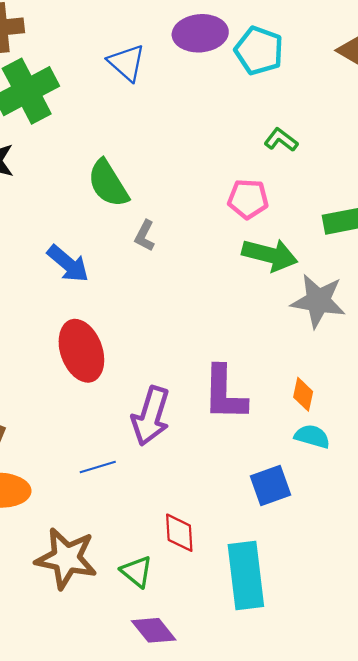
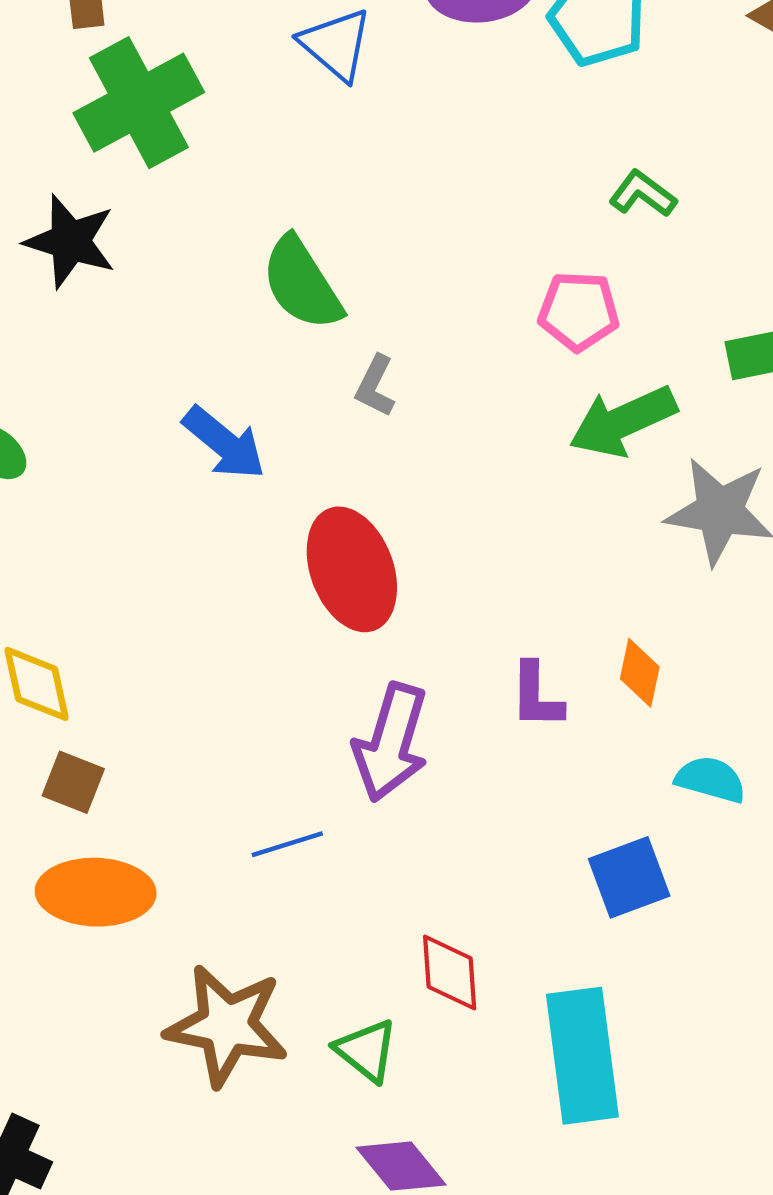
green arrow: (270, 255) -> (623, 421), turned 142
red ellipse: (81, 351) -> (352, 569), moved
purple L-shape: (225, 393) -> (536, 696), size x0.6
orange diamond: (303, 394) -> (640, 673), moved

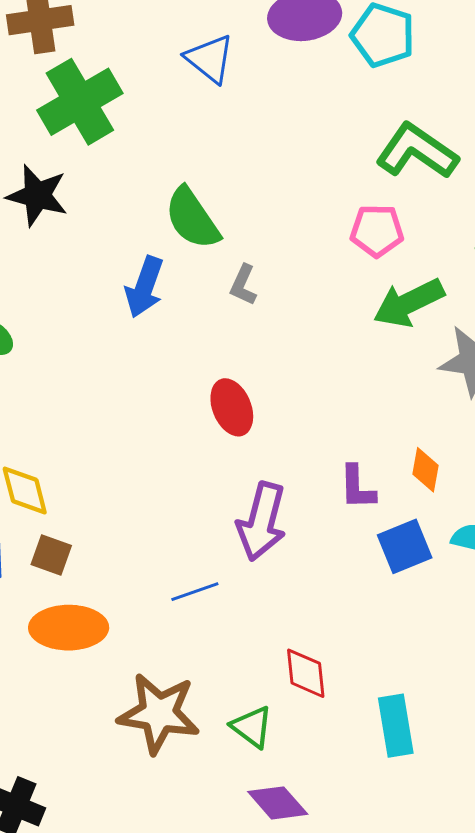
green L-shape: (643, 194) -> (417, 151), size x1.8
blue arrow: (224, 443) -> (144, 287), moved, turned 72
red ellipse: (352, 569) -> (232, 407), size x0.7
blue square: (629, 877) -> (405, 546), moved
cyan rectangle: (582, 1056) -> (396, 726), size x0.7

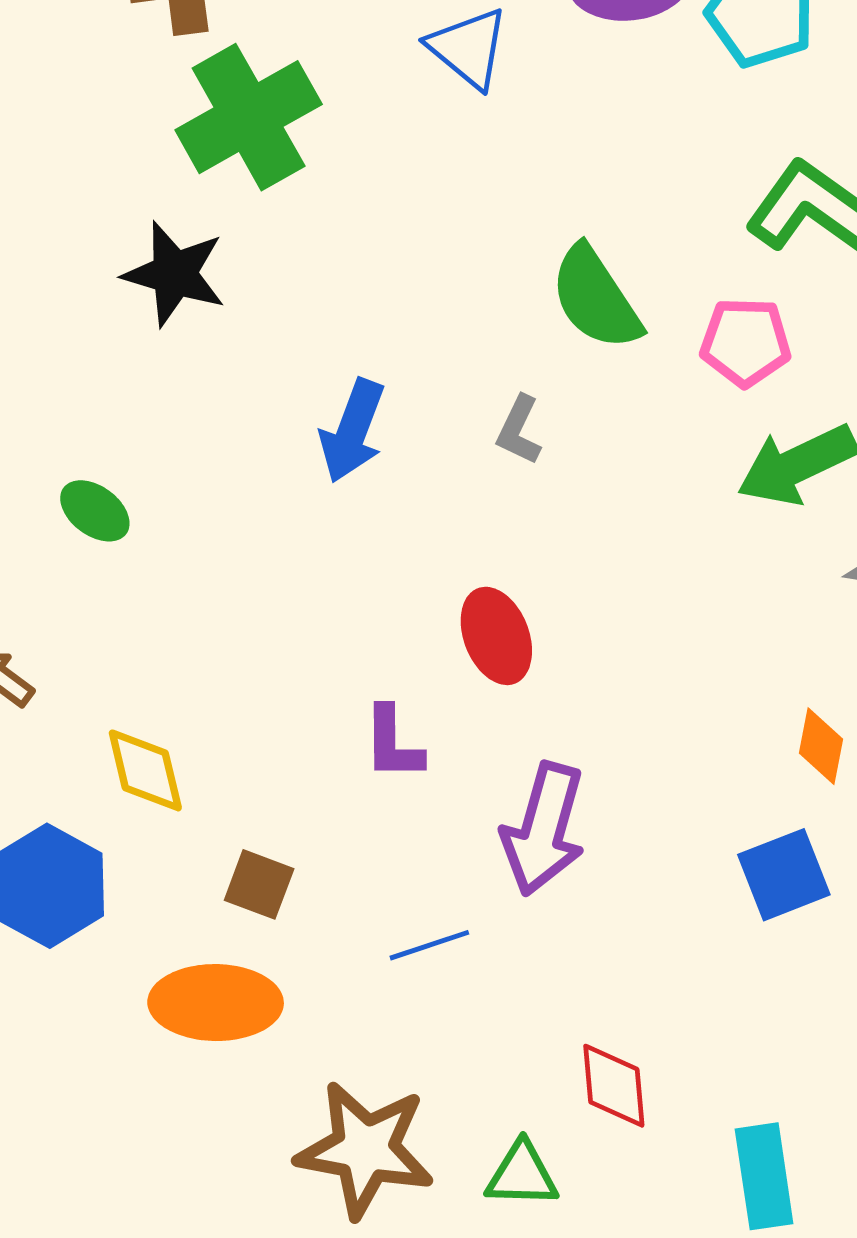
green semicircle: (192, 218) -> (596, 298), moved
purple L-shape: (357, 487) -> (393, 743), moved
brown square: (51, 555) -> (259, 884), moved
green triangle: (252, 727) -> (522, 1175), turned -36

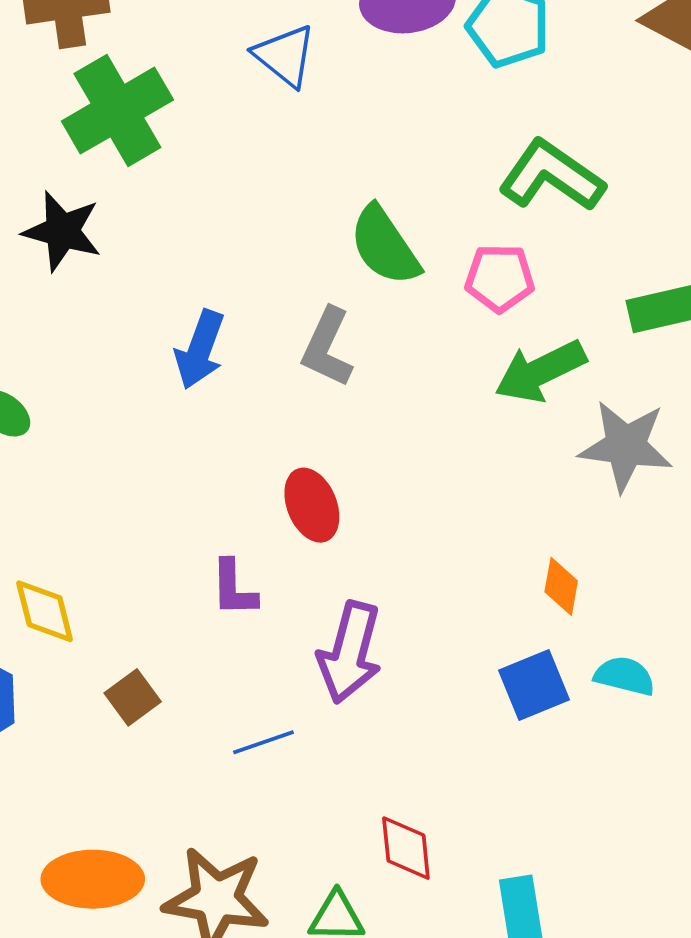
gray L-shape: (519, 430) -> (327, 347), size x1.5
brown square: (259, 884) -> (133, 697), turned 34
orange ellipse: (216, 1003) -> (93, 879), moved

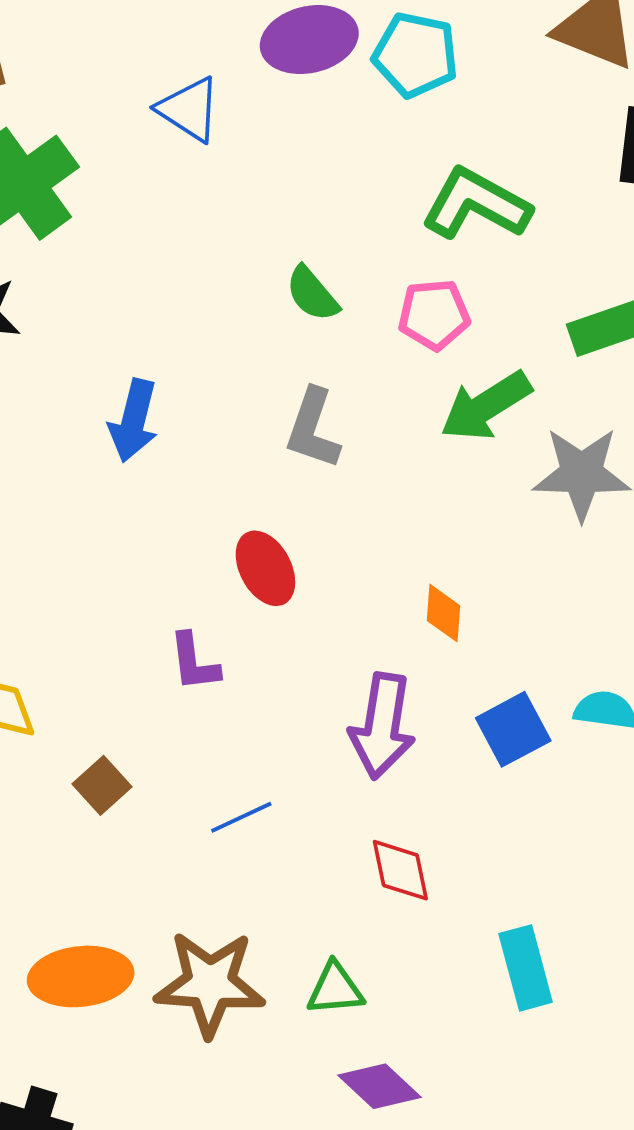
green semicircle: (385, 246) -> (312, 294), size x0.7
gray L-shape: (327, 347) -> (313, 429), moved
orange diamond: (561, 586) -> (444, 613), moved
purple arrow: (350, 652) -> (382, 726), moved
red diamond: (406, 848) -> (400, 870), moved

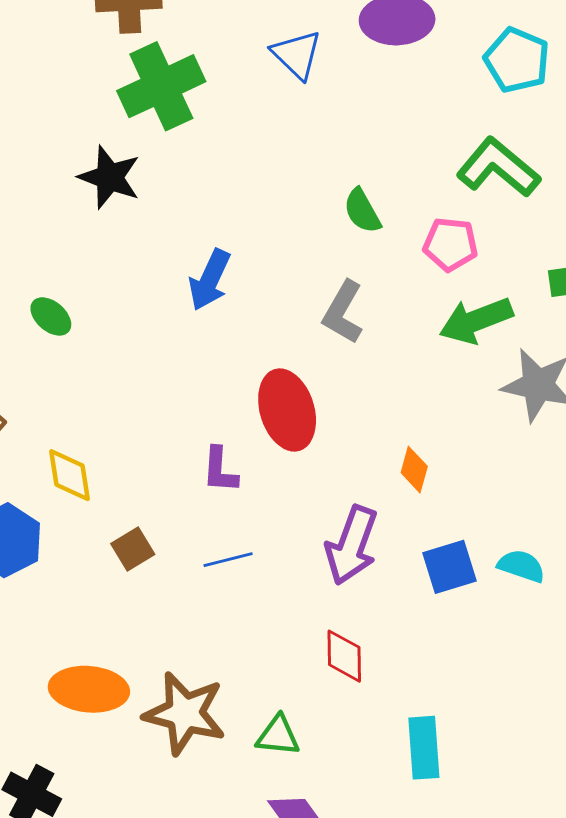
cyan pentagon: (416, 55) -> (517, 60), moved
red ellipse: (265, 568) -> (287, 410), size x1.4
blue line: (241, 817) -> (228, 560), moved

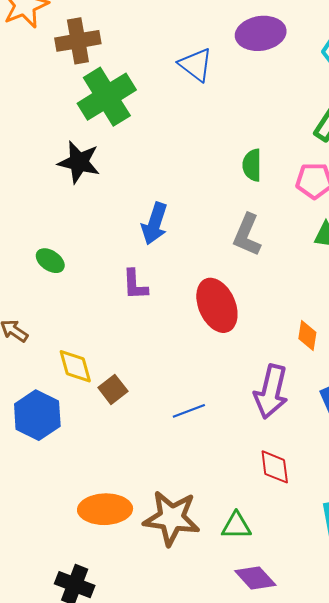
green semicircle: (362, 211) -> (252, 165), turned 36
purple L-shape: (220, 470) -> (135, 285), moved
brown square: (133, 549) -> (113, 389), moved

